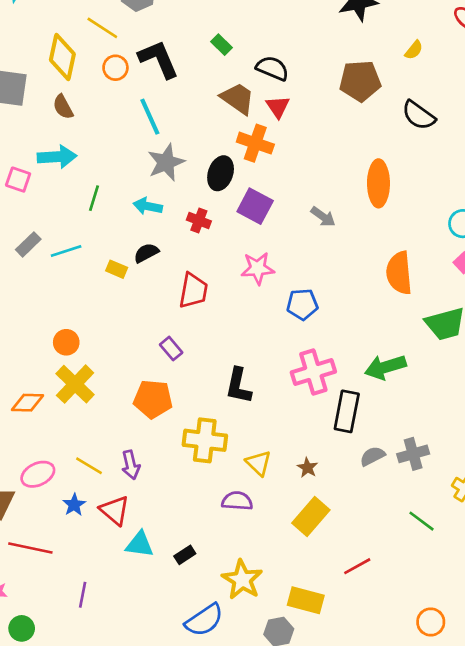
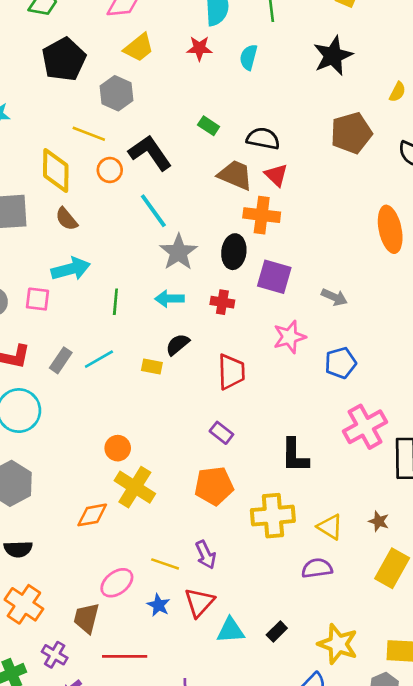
gray arrow: (323, 217) -> (334, 297), moved
red triangle: (115, 510) -> (199, 602), turned 44

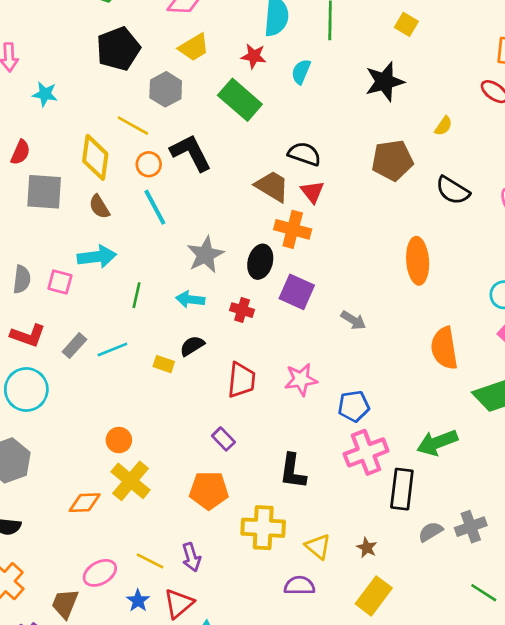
green rectangle: (209, 126) -> (240, 100), moved, size x2.0
cyan line: (153, 211) -> (155, 207), moved
pink star: (289, 337) -> (301, 380), moved
blue pentagon: (340, 363) -> (354, 406), moved

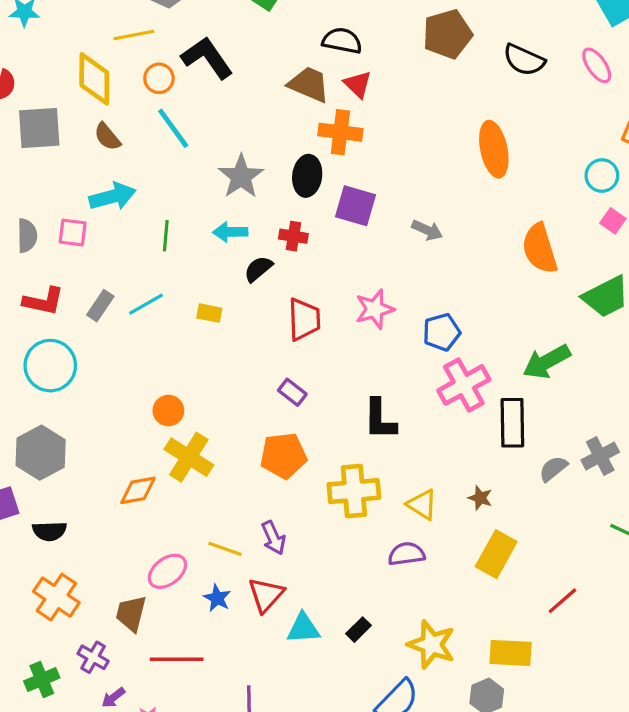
yellow line: (133, 126) -> (134, 35), turned -32
black semicircle: (192, 346) -> (258, 269), moved

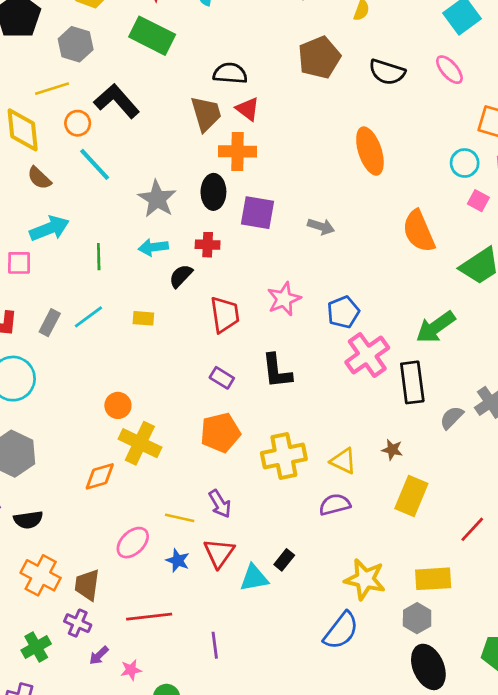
brown trapezoid: (309, 84) -> (206, 114), turned 57
black L-shape: (380, 419) -> (277, 371), moved
brown trapezoid: (131, 613) -> (87, 585), moved
black rectangle: (358, 630) -> (284, 560), moved

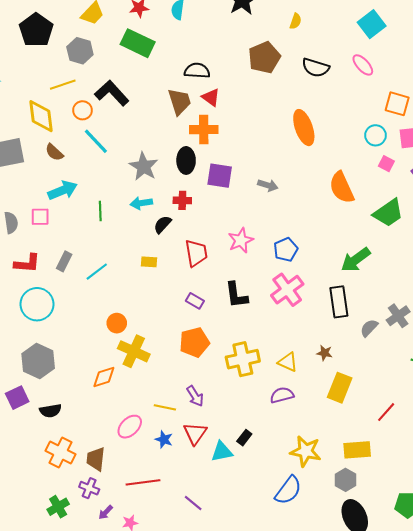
cyan line: (88, 317) -> (97, 272), moved
yellow rectangle: (143, 318) -> (149, 262), moved
pink cross: (367, 355) -> (287, 290), moved
purple line: (215, 645) -> (193, 503), turned -42

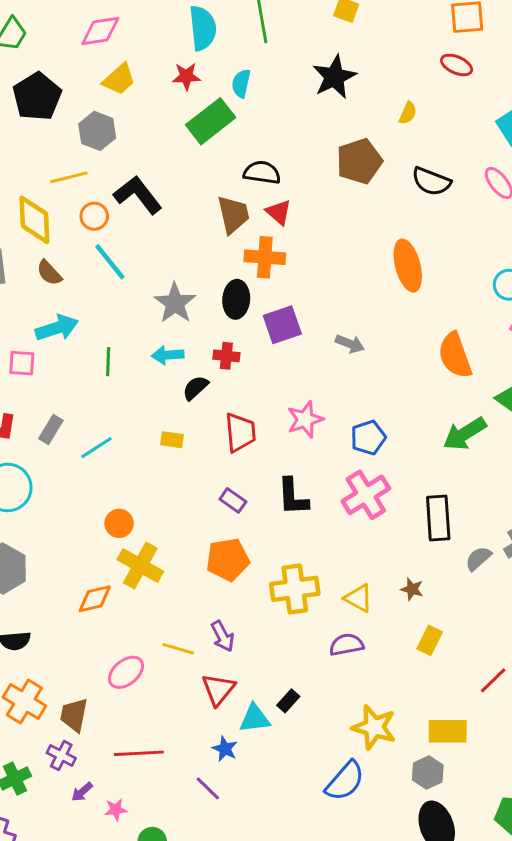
green rectangle: (138, 43) -> (211, 121), moved, turned -68
purple square: (220, 176) -> (282, 325), turned -32
green arrow: (356, 260) -> (465, 434), moved
yellow rectangle: (340, 388) -> (430, 640), size x0.7
blue star: (164, 440) -> (225, 749), moved

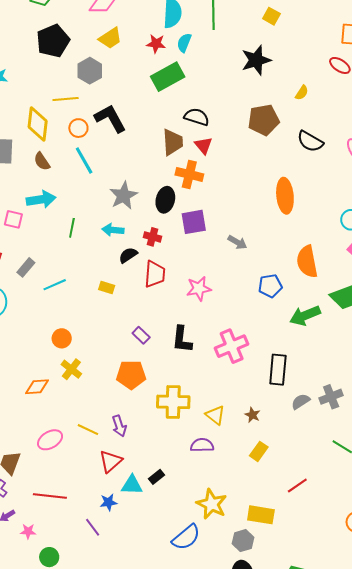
cyan semicircle: (241, 83) -> (184, 43), moved
red trapezoid: (240, 432) -> (155, 274), moved
blue pentagon: (368, 438) -> (270, 286), moved
yellow cross: (140, 566) -> (71, 369), size x0.7
blue star: (225, 749) -> (108, 502), turned 30

